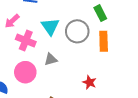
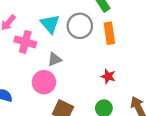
pink circle: (25, 72) -> (44, 82), moved
red star: (89, 82) -> (108, 76), moved

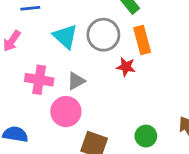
pink cross: (25, 42) -> (39, 80), moved
red star: (108, 76) -> (126, 67), moved

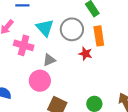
pink cross: (39, 80) -> (24, 45), moved

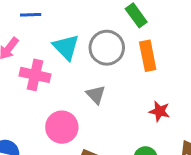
red star: (85, 54) -> (159, 111), moved
gray triangle: (49, 60) -> (96, 95), moved, turned -48

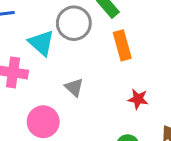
gray circle: (107, 48) -> (74, 23), moved

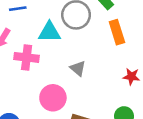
cyan triangle: (41, 43) -> (49, 32), turned -40

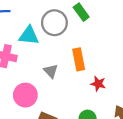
orange rectangle: (117, 32) -> (79, 59), moved

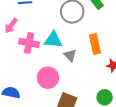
cyan triangle: (29, 36) -> (53, 40), moved

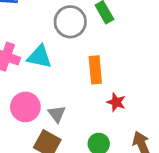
gray triangle: (70, 55) -> (57, 114), moved

